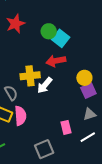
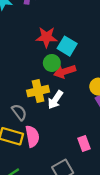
red star: (15, 24) -> (47, 37), moved, turned 30
green circle: (49, 31) -> (52, 63), moved

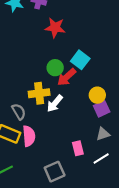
red star: (47, 37) -> (55, 28), moved
cyan square: (67, 46) -> (80, 60), moved
red arrow: (65, 71) -> (67, 77), turned -30

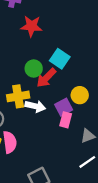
white arrow: (55, 103) -> (35, 106), turned -114
purple square: (102, 109) -> (64, 107), moved
pink rectangle: (78, 148) -> (66, 120), moved, turned 32

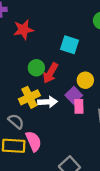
cyan square: (60, 59) -> (70, 45), moved

